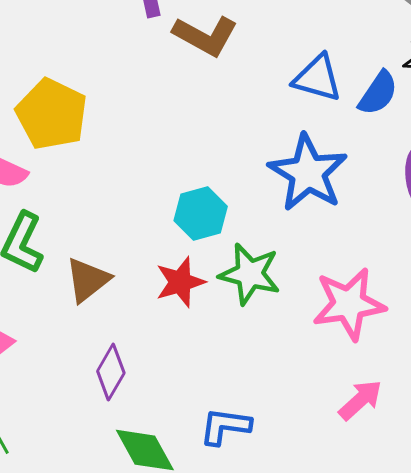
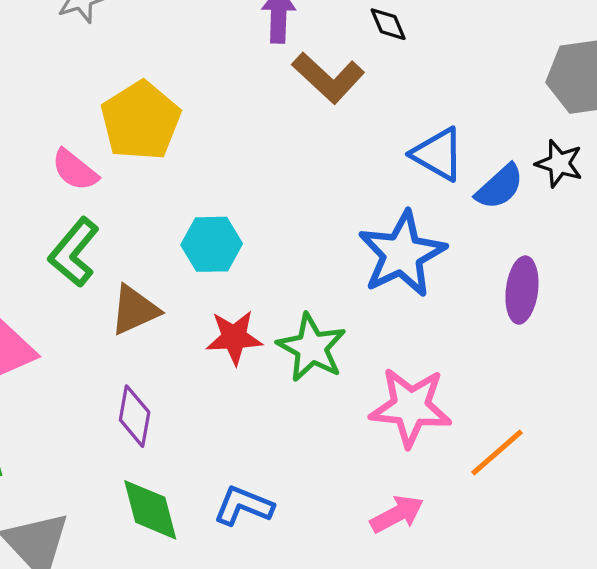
cyan hexagon: (201, 213) -> (212, 244), moved
purple diamond: (111, 372) -> (135, 416), turned -34

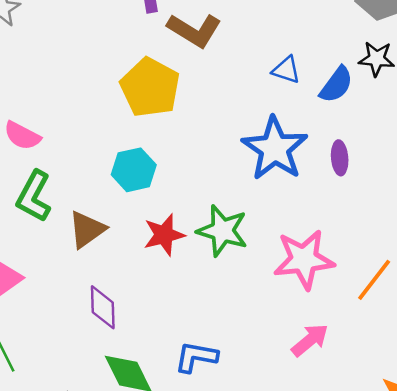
yellow pentagon: (141, 121) -> (150, 87), moved
blue triangle: (438, 154) -> (286, 70), size x0.7
purple ellipse: (522, 290) -> (340, 158), moved, size x0.7

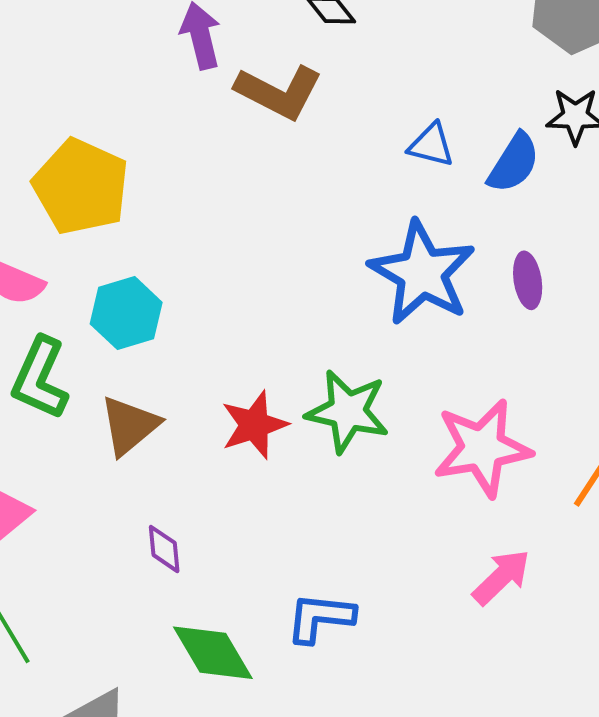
yellow pentagon: (150, 87) -> (81, 187), moved
cyan hexagon: (134, 170) -> (126, 313), moved
purple diamond: (103, 307) -> (164, 549), size x0.7

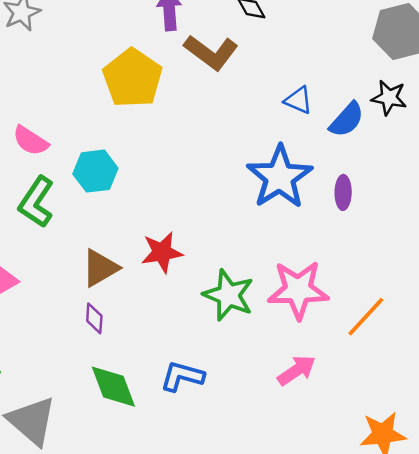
yellow pentagon: (81, 187) -> (133, 78), moved
green star: (348, 411) -> (228, 295), moved
brown triangle: (129, 426) -> (100, 268), moved

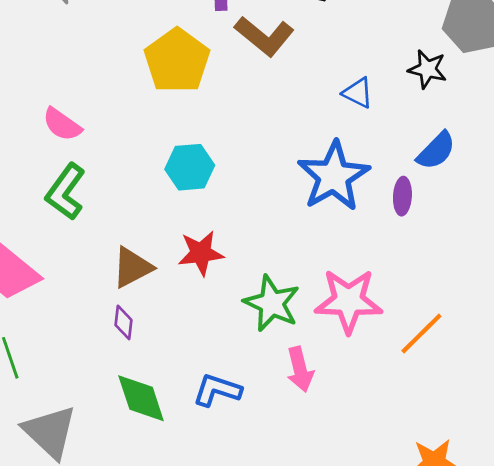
black star: (389, 98) -> (427, 69), moved
blue semicircle: (347, 120) -> (436, 151), moved
cyan hexagon: (95, 171) -> (190, 167), moved
pink arrow: (297, 370) -> (300, 369), moved, turned 108

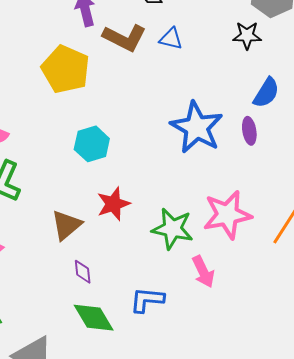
blue triangle: (358, 93) -> (171, 39), moved
purple diamond: (123, 322) -> (83, 272), moved

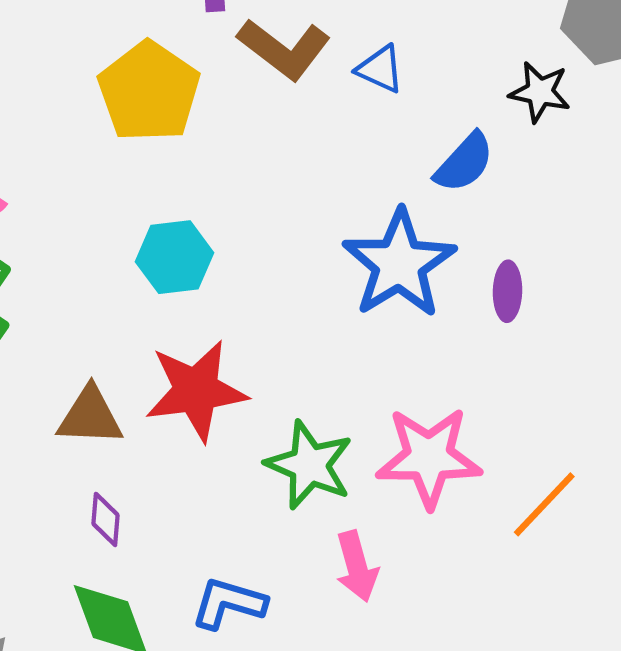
blue semicircle: (266, 93) -> (464, 163), moved
red star: (113, 204) -> (196, 390), size x1.4
brown triangle: (66, 225) -> (90, 416), turned 32

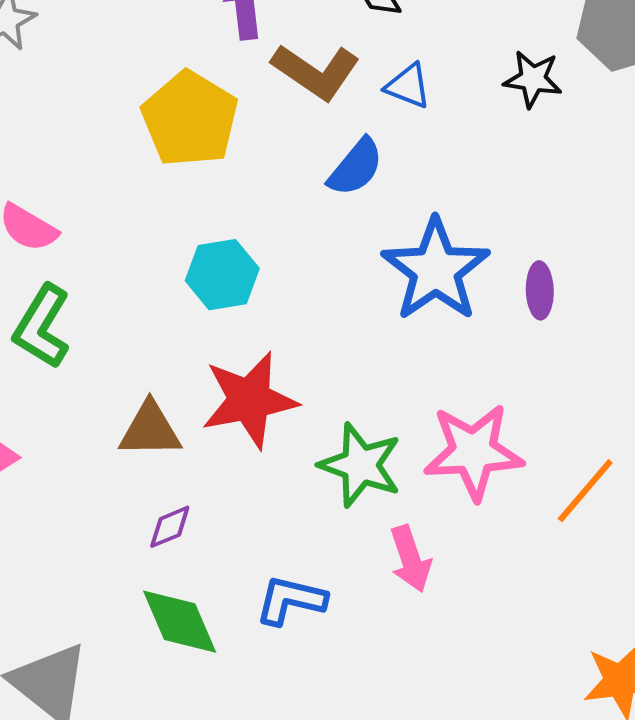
black star: (540, 92) -> (533, 79), moved
blue semicircle: (464, 163) -> (356, 167), moved
purple diamond: (105, 519) -> (170, 527), turned 66

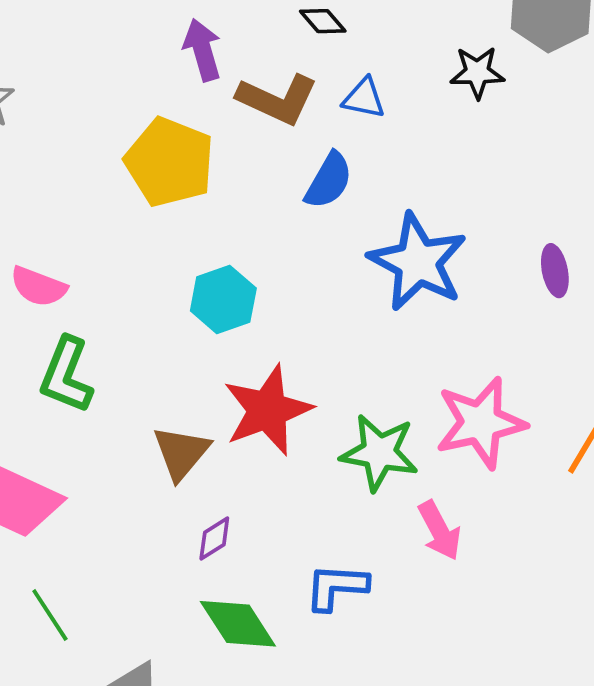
purple ellipse: (540, 290) -> (555, 271), moved
brown triangle: (150, 430) -> (181, 453), turned -40

